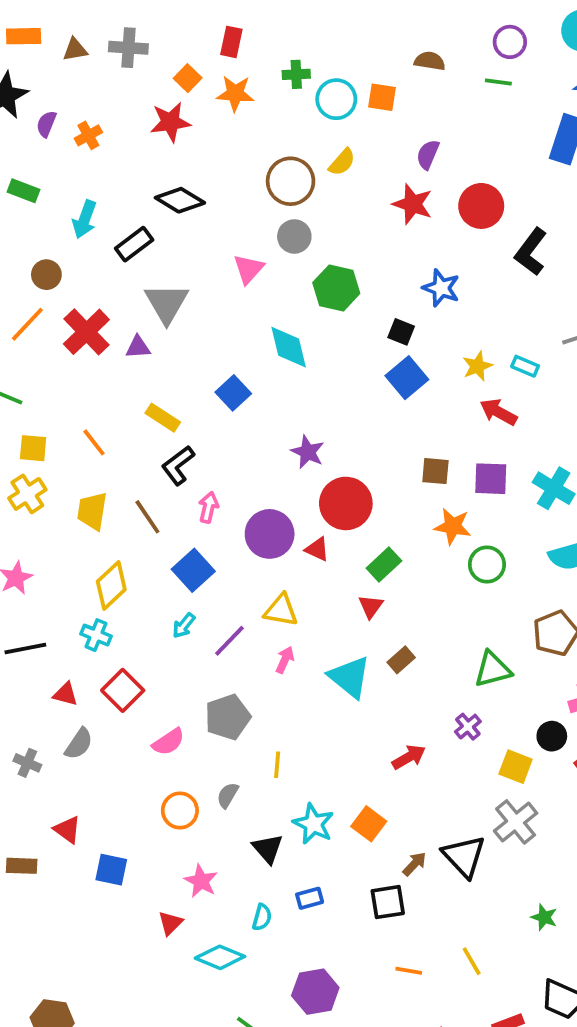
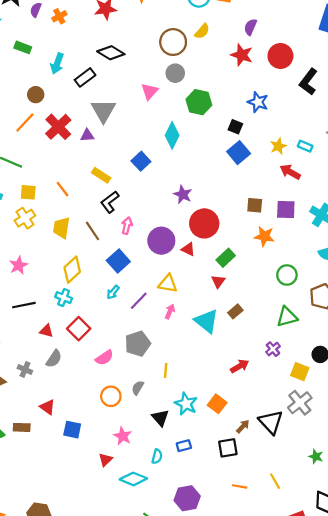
cyan diamond: (289, 347) -> (172, 135), turned 40
green circle: (487, 564) -> (287, 275), moved

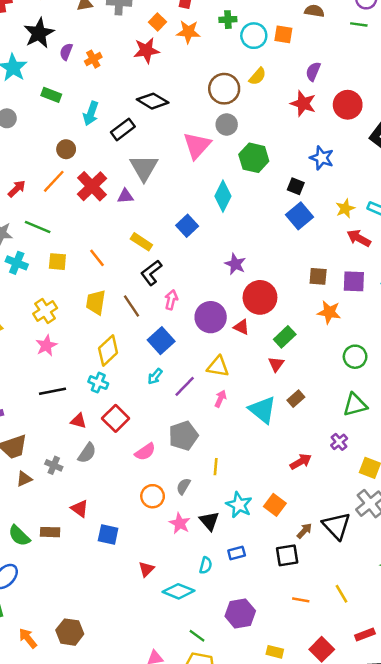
pink triangle: (149, 91) -> (197, 145), size x1.4
yellow cross: (25, 218) -> (45, 311), moved
pink star: (123, 436) -> (180, 523), moved

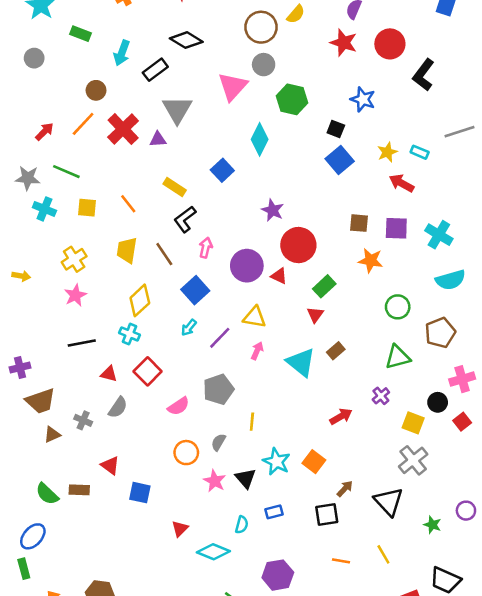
black triangle: (337, 526) -> (389, 502), moved

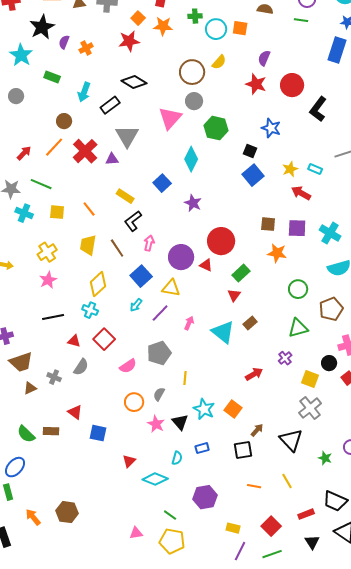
purple star: (273, 210) -> (193, 203), moved
yellow triangle: (255, 317) -> (171, 288), moved

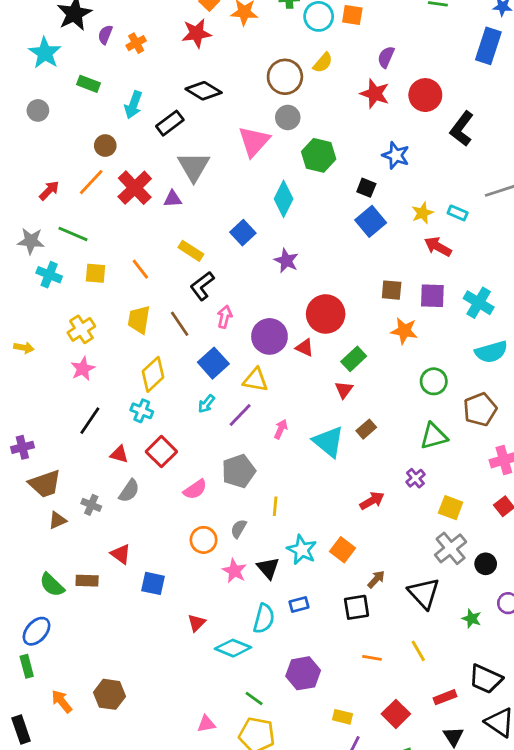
black line: (53, 317) -> (90, 421), turned -45
black circle: (329, 363) -> (486, 564), moved
cyan semicircle: (177, 458) -> (264, 619), size x1.5

